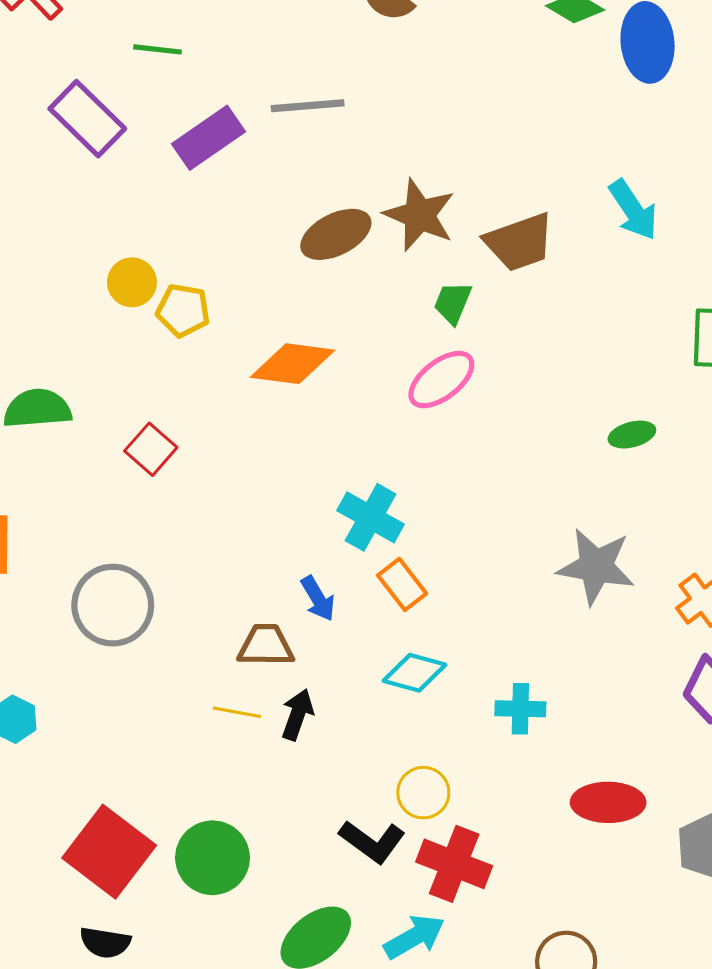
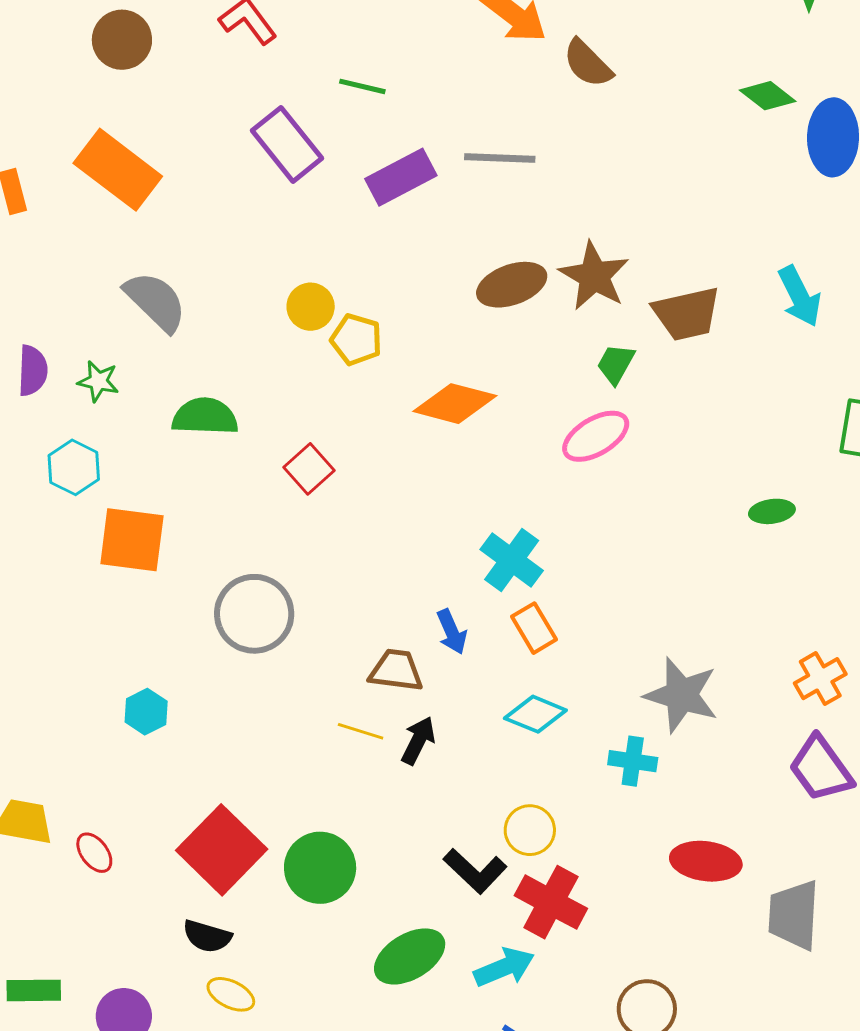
gray star: (596, 566) -> (681, 695), moved

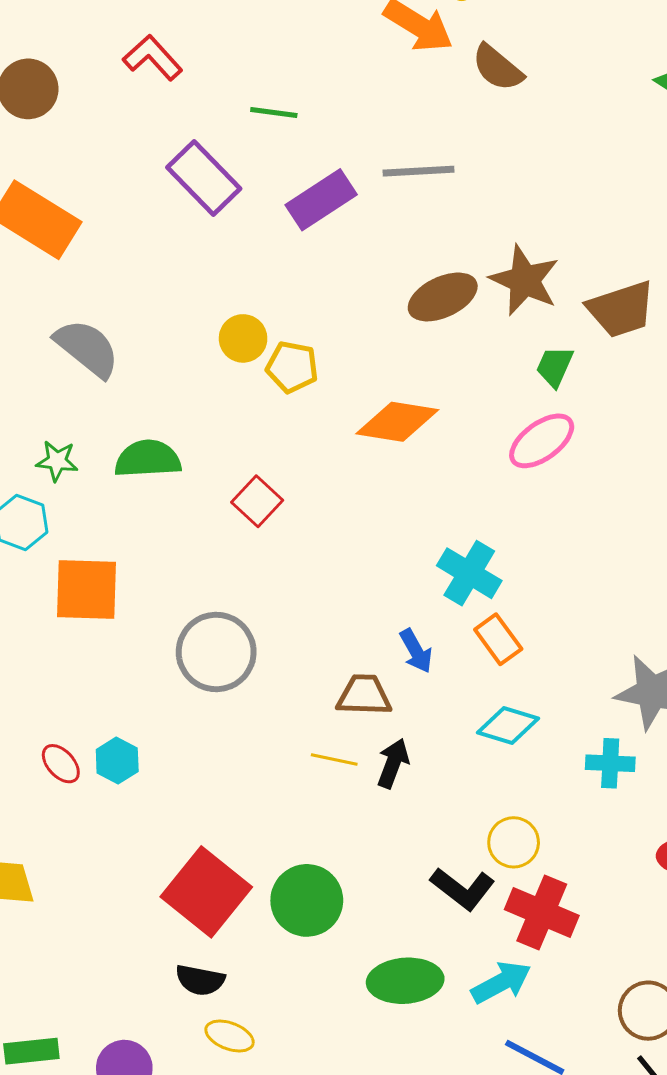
green star: (98, 381) -> (57, 461), moved
red ellipse: (94, 853) -> (61, 764), moved
green ellipse: (410, 956) -> (405, 981), turned 32

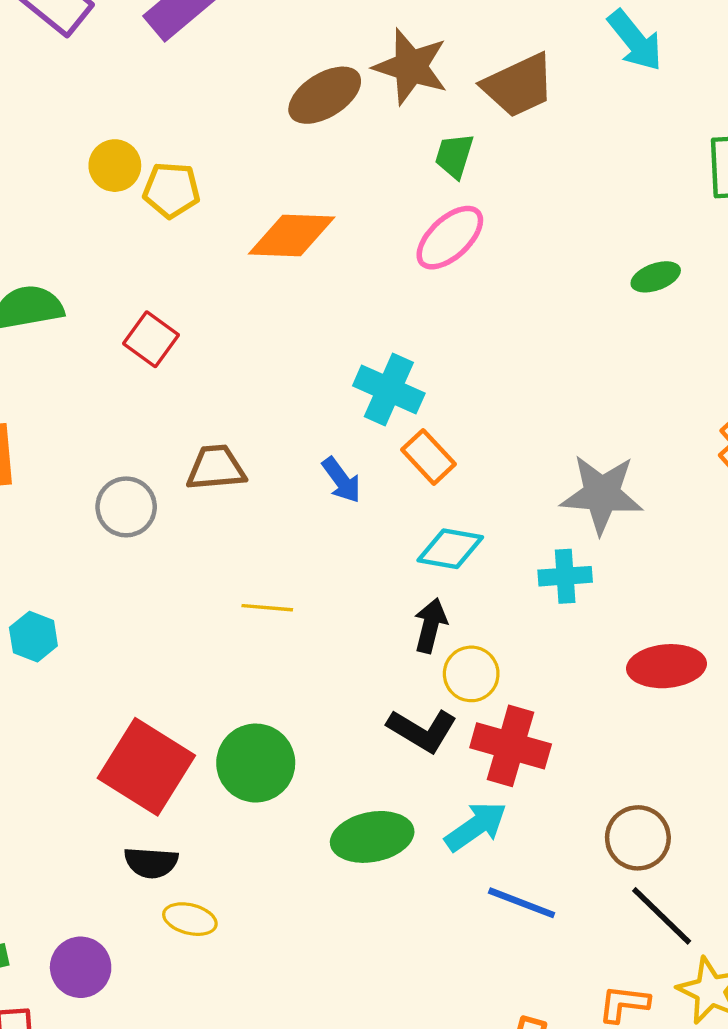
gray circle: (216, 652) -> (126, 507), size x0.7
brown trapezoid: (364, 695) -> (216, 468), moved
black arrow: (393, 763) -> (430, 626), moved

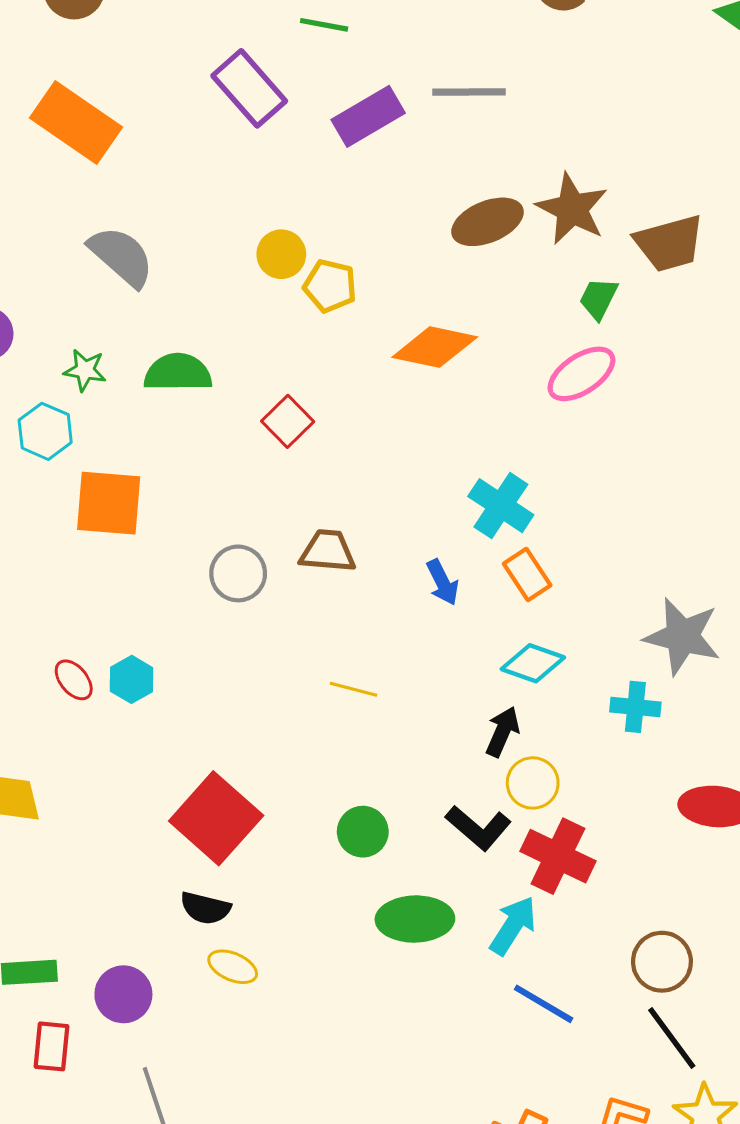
green circle: (256, 763) -> (363, 832), moved, size x0.7
cyan arrow: (476, 826) -> (513, 926), turned -32

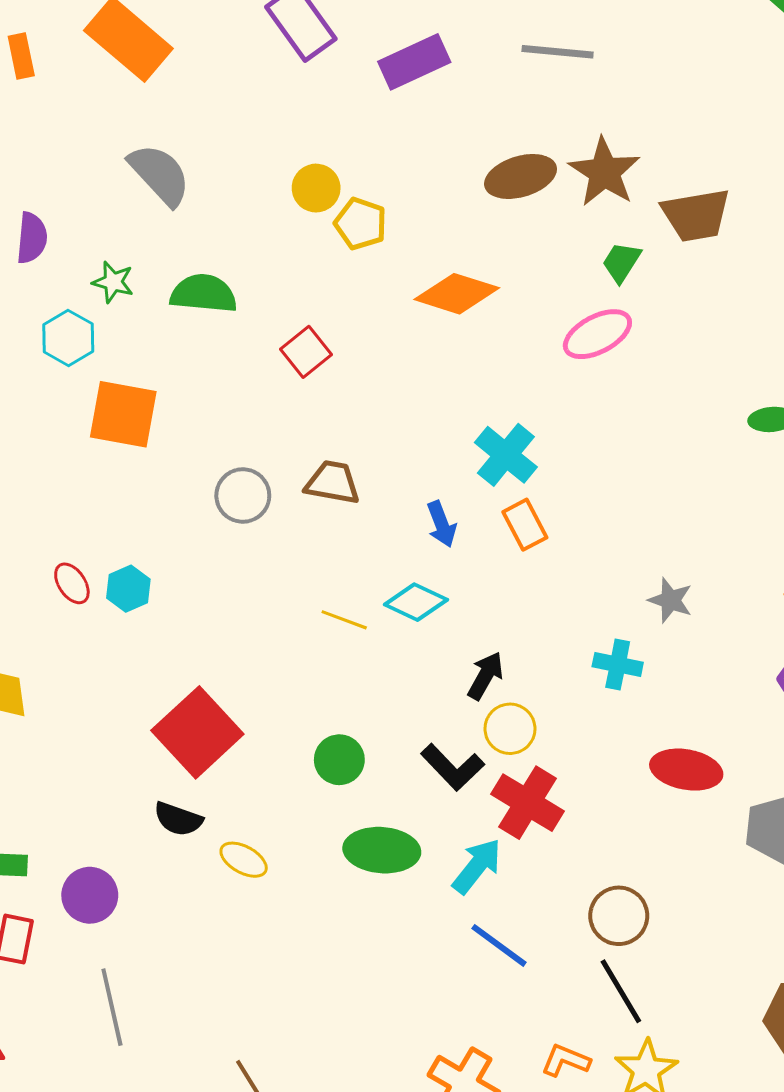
gray line: (469, 92) -> (558, 52), moved
gray star: (682, 636) -> (670, 600), size x0.6
cyan diamond: (533, 663) -> (416, 602), moved
yellow ellipse: (233, 967) -> (244, 860), moved

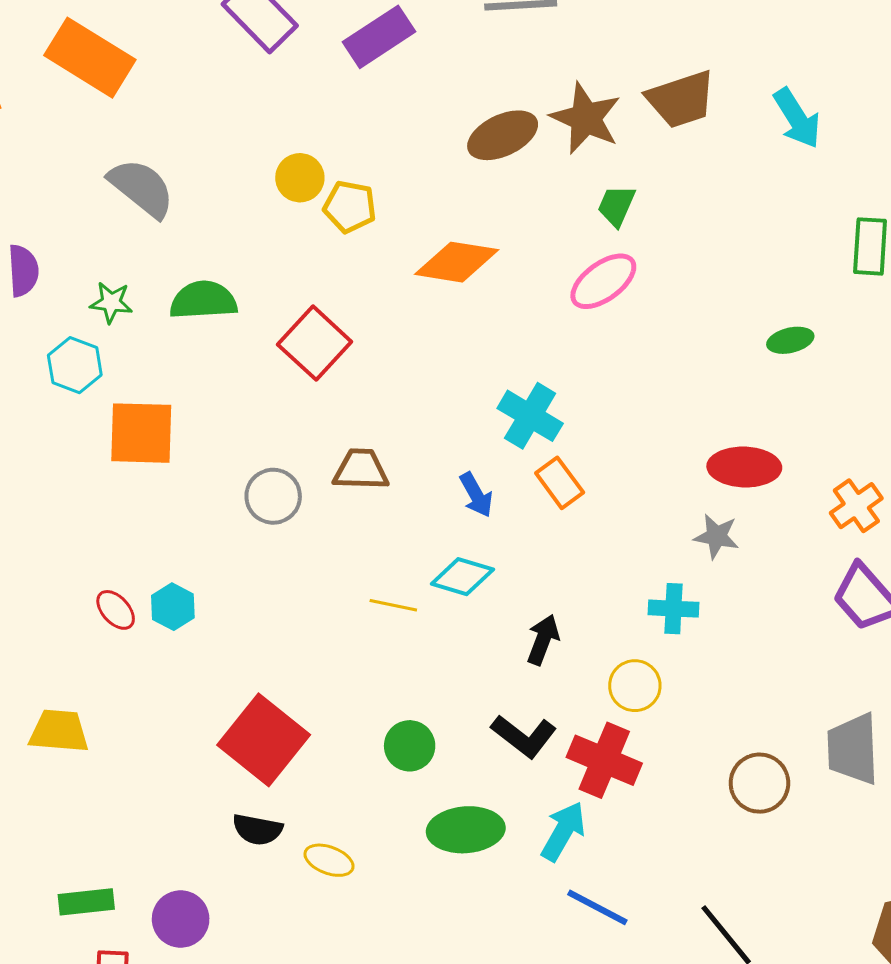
brown trapezoid: (696, 215) -> (681, 99), moved
red square: (306, 352) -> (315, 343), size x1.4
yellow circle: (510, 729) -> (635, 686), moved
red ellipse: (686, 770) -> (744, 467), moved
brown circle: (619, 916) -> (759, 783), moved

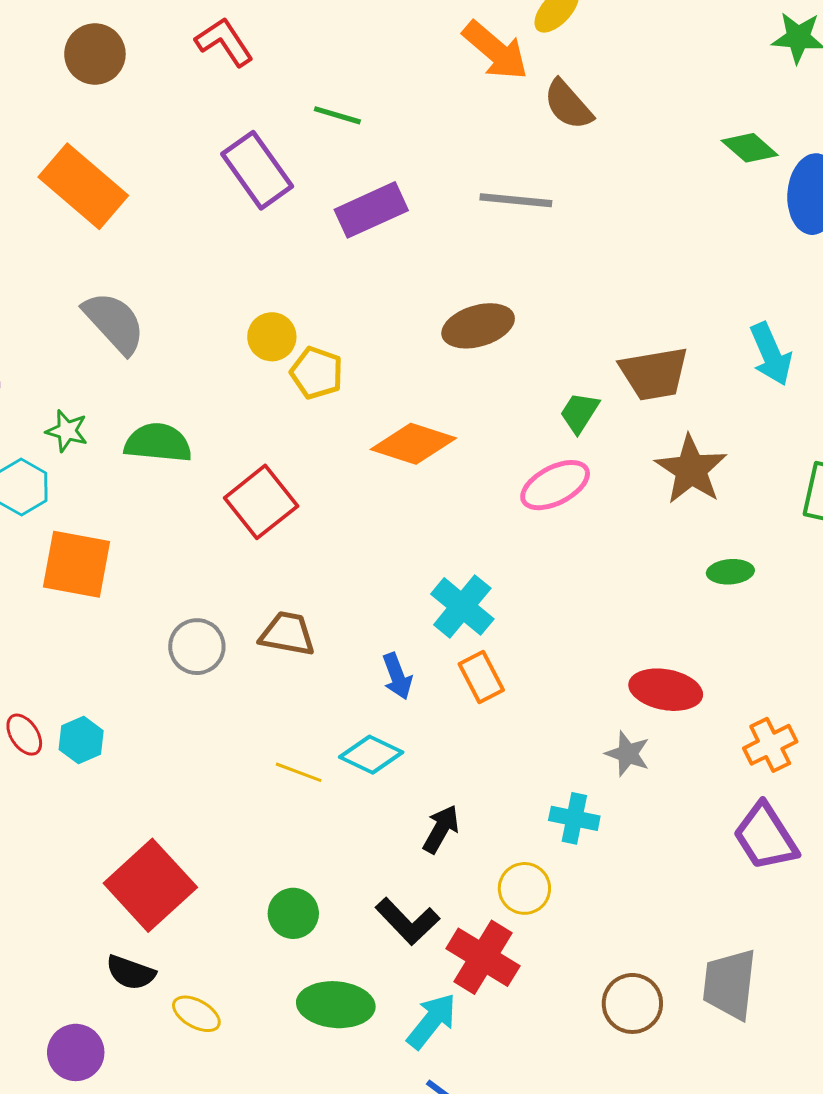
brown trapezoid: (681, 99) -> (654, 374), moved
brown star: (586, 118) -> (691, 469), moved
purple circle: (181, 919) -> (76, 1052), moved

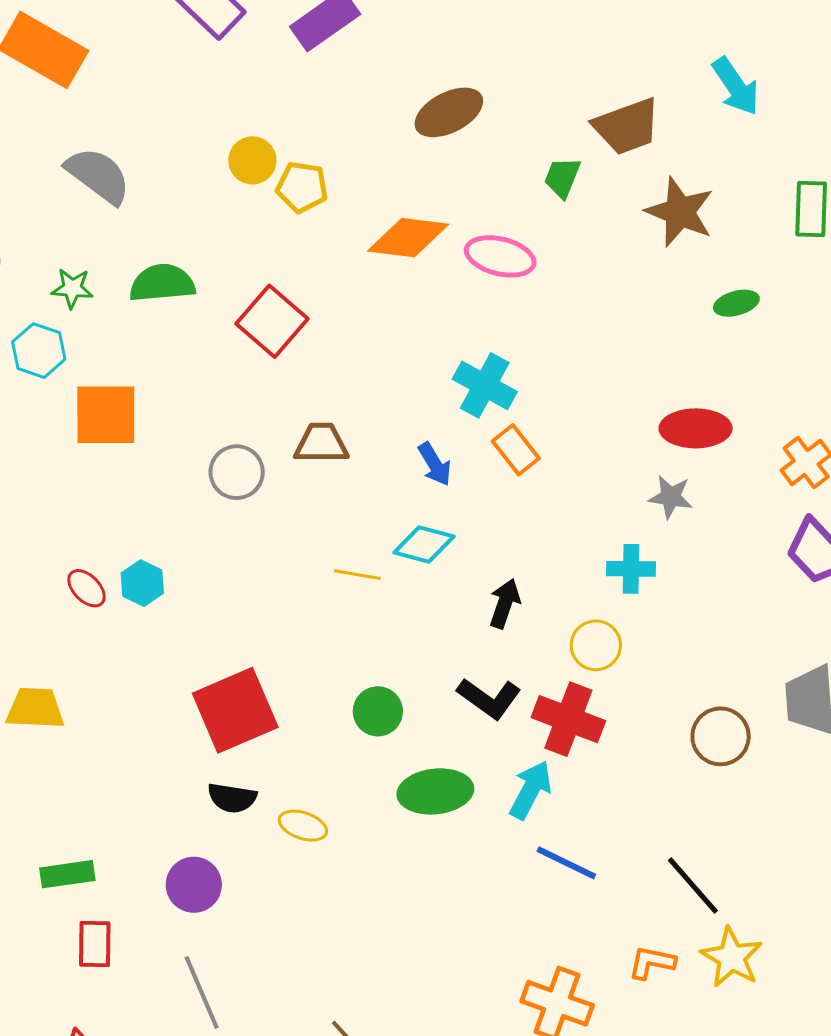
pink ellipse: (555, 485) -> (500, 256), moved, turned 52
red square: (150, 885) -> (235, 710), turned 30

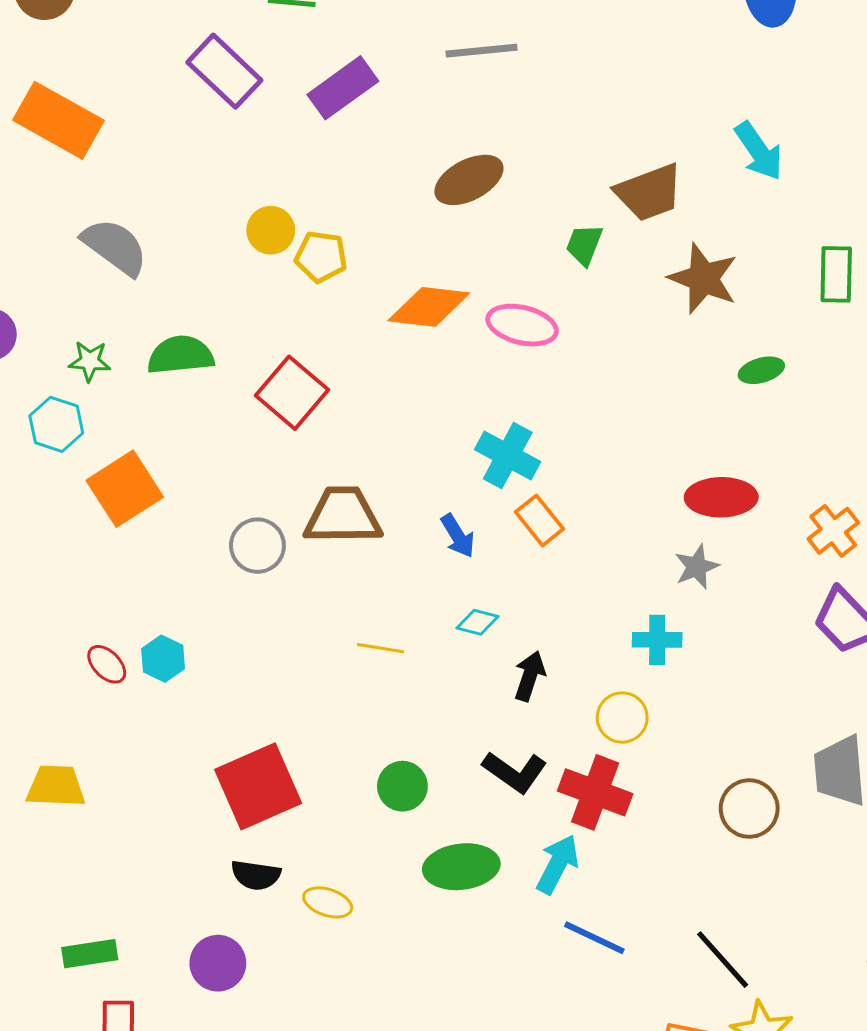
orange square: (106, 415) -> (125, 489), turned -32
brown trapezoid: (321, 443) -> (343, 516), size x1.4
gray star: (671, 497) -> (697, 567), turned -30
cyan diamond: (424, 544) -> (478, 622), moved, size x0.7

